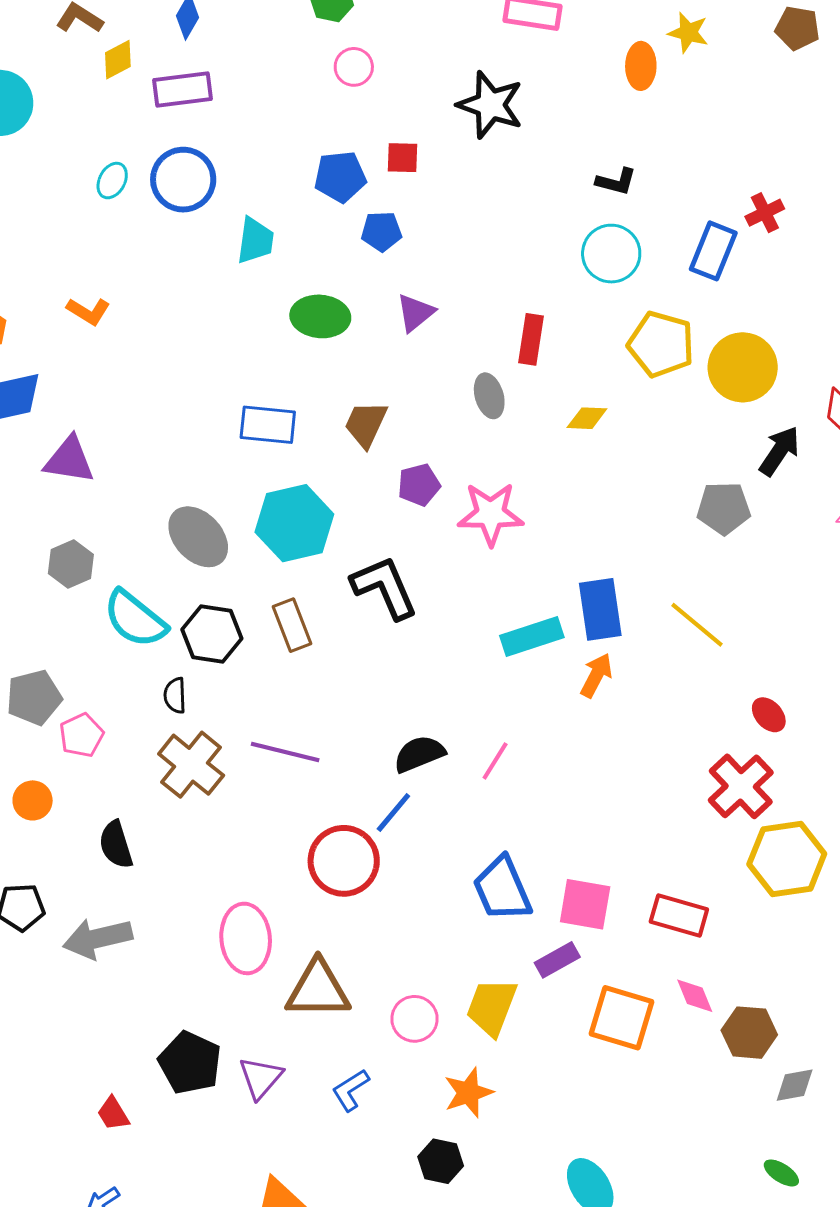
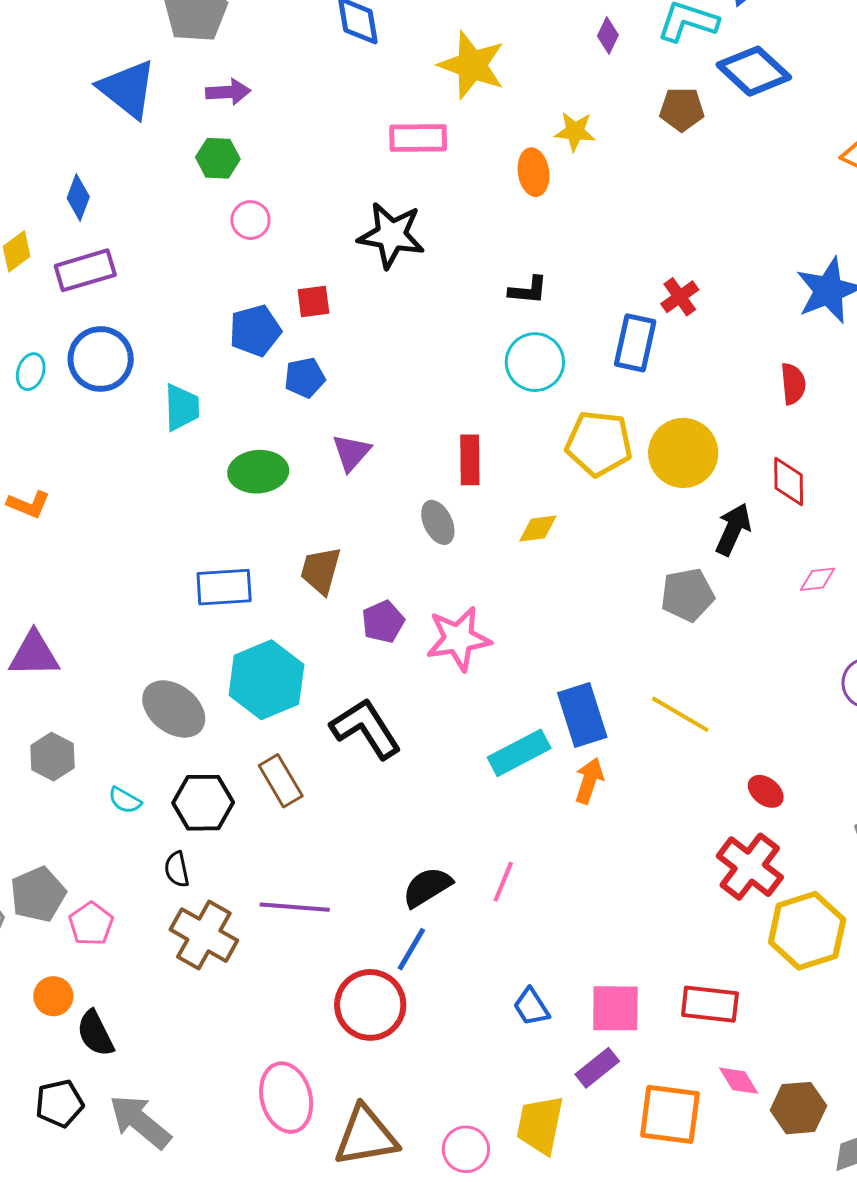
cyan semicircle: (135, 619) -> (125, 800), size x0.5
black semicircle: (116, 845) -> (95, 1033), moved
blue trapezoid: (502, 889) -> (531, 1007), size x0.6
gray arrow: (98, 938) -> (140, 1122), turned 62

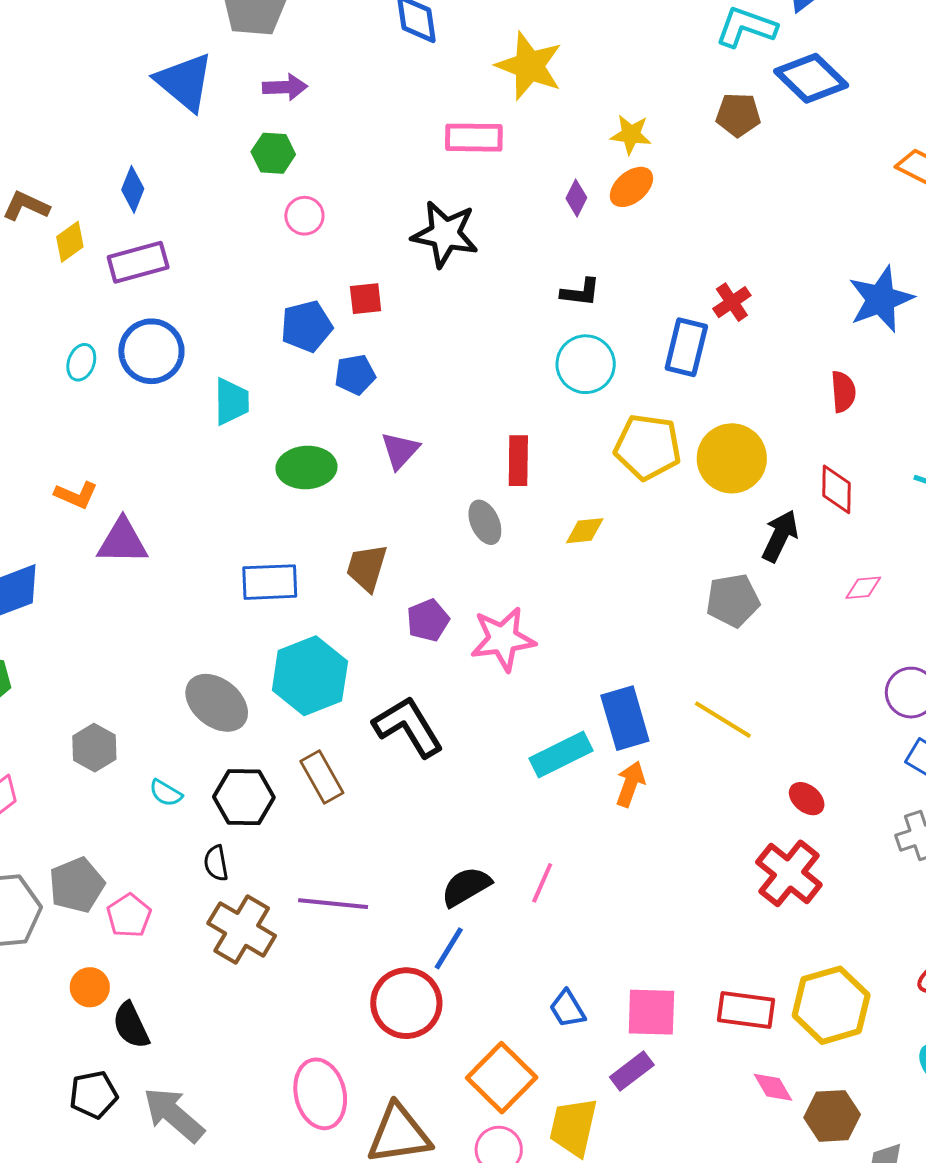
purple diamond: (608, 35) -> (576, 198), moved
orange ellipse: (534, 172) -> (631, 187), moved, turned 57
purple triangle: (34, 654) -> (122, 541), moved
yellow hexagon: (807, 931) -> (831, 1005), moved
orange square: (670, 1114) -> (502, 1078), moved, turned 36

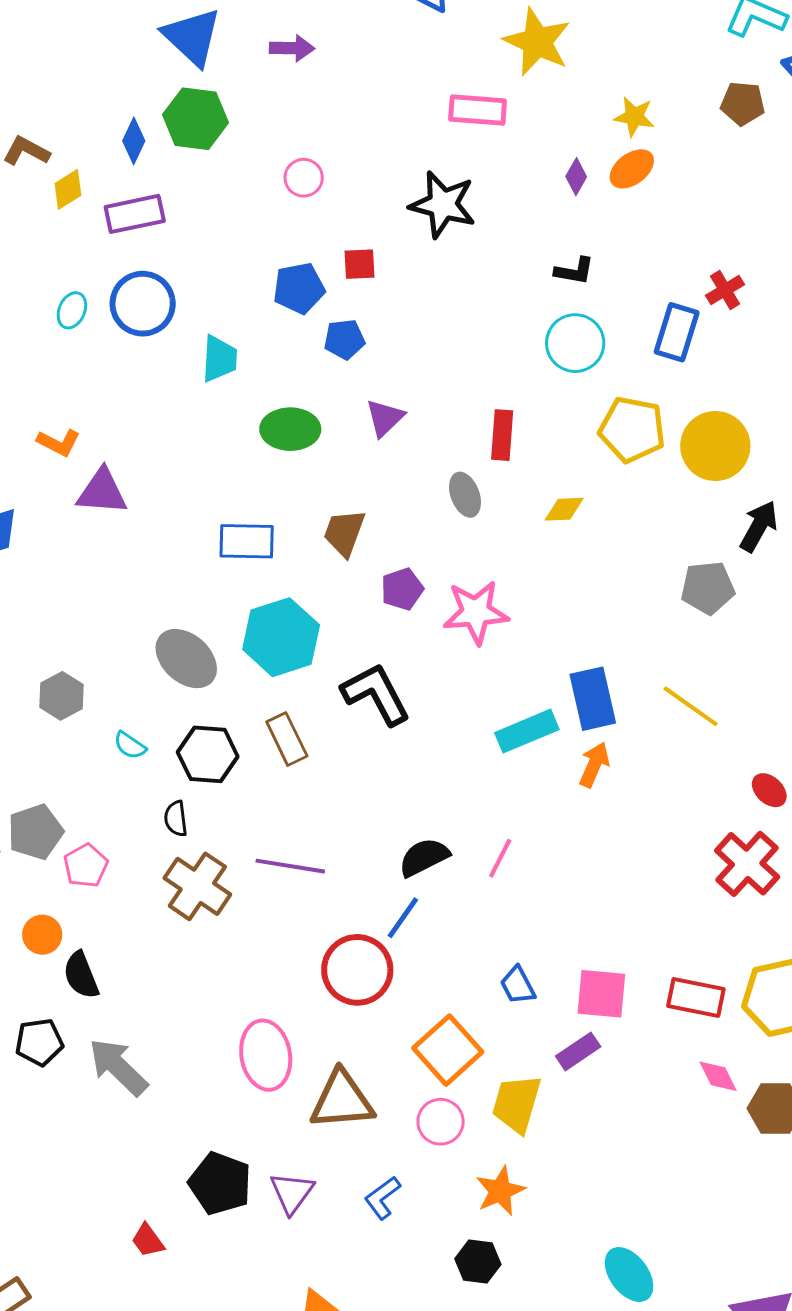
green hexagon: (273, 153) -> (195, 119), moved, size x1.5

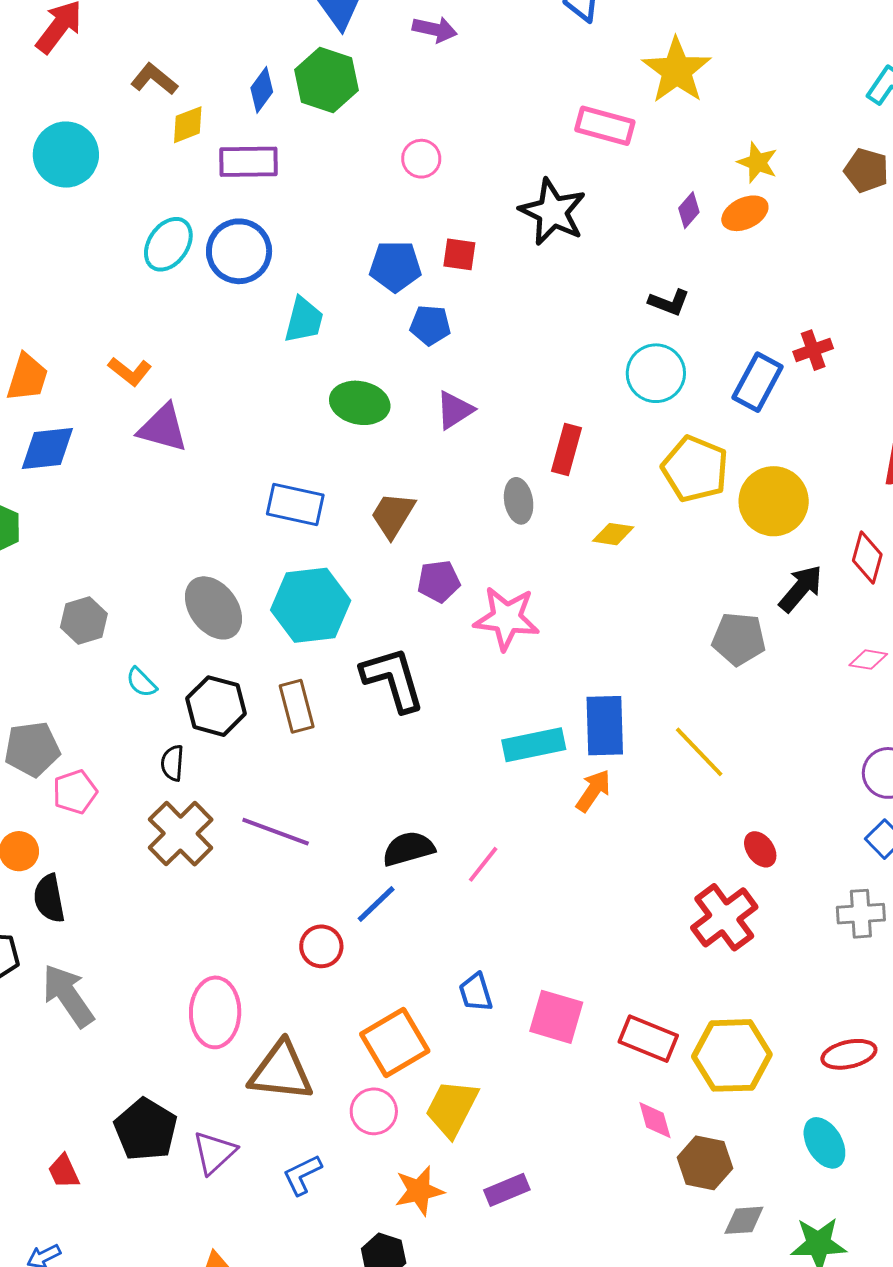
cyan ellipse: (72, 310) -> (168, 244), size x1.5
red circle: (357, 970) -> (321, 946), size x0.6
purple rectangle: (578, 1051) -> (507, 1190), moved

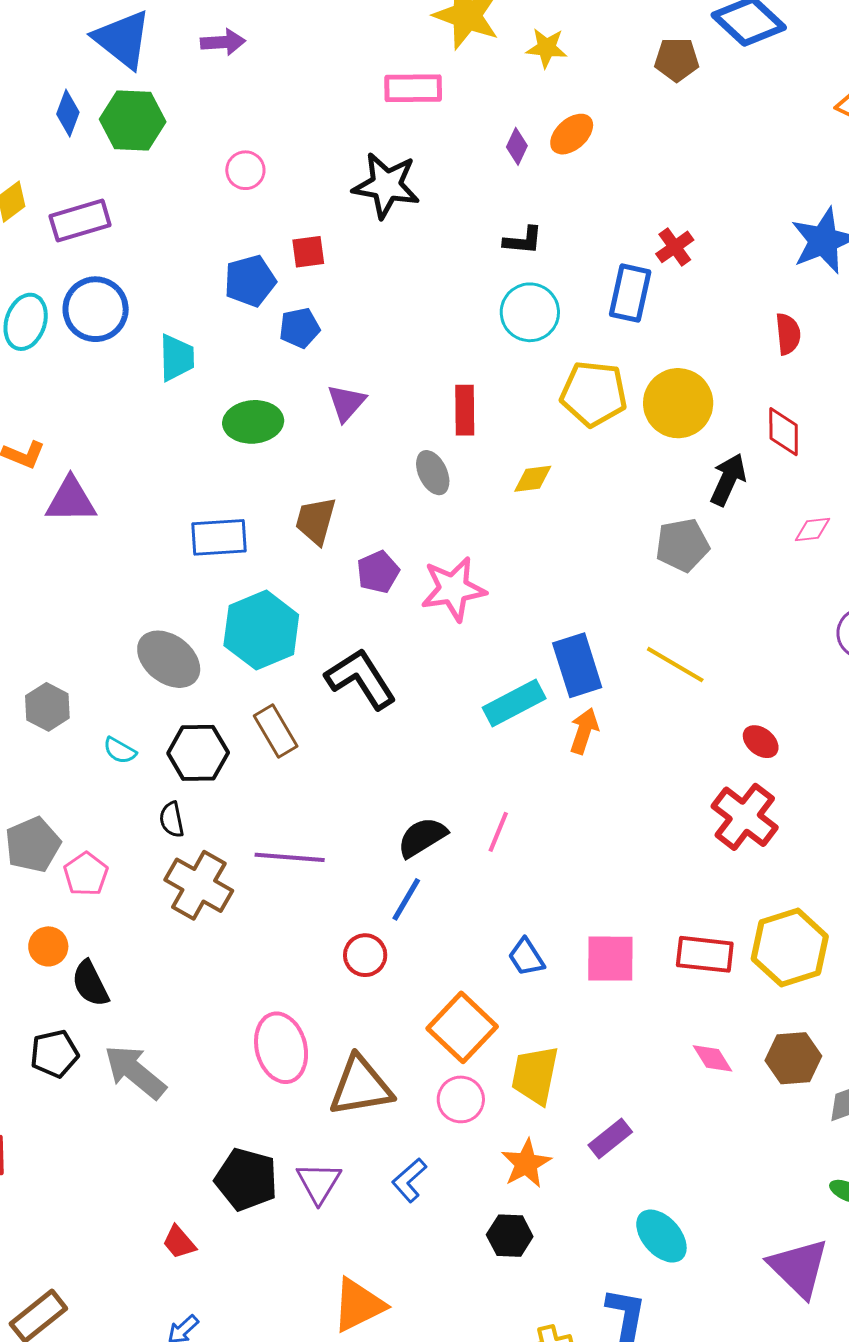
blue diamond: (262, 90) -> (68, 113), moved
yellow star: (757, 162) -> (546, 48), moved
pink diamond: (655, 1120) -> (712, 1058), moved

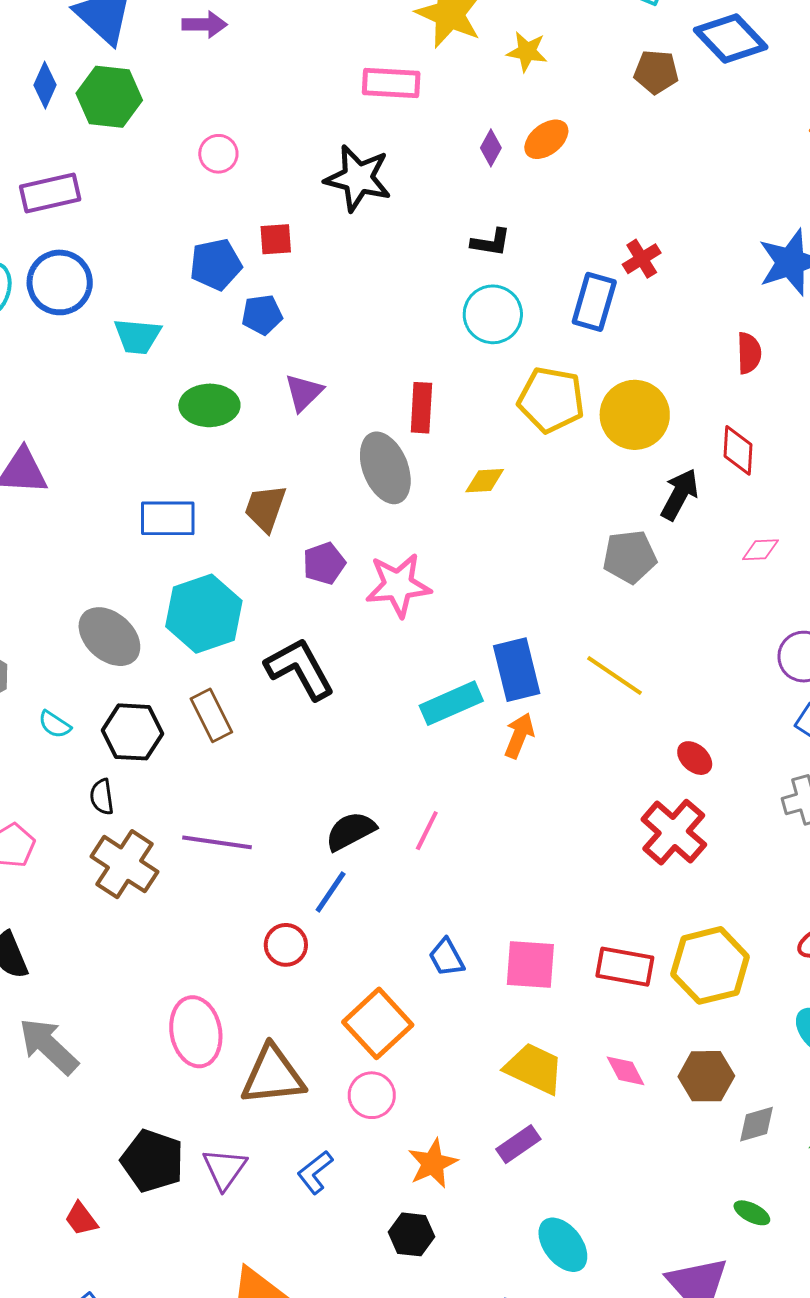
cyan trapezoid: (177, 358) -> (137, 336), turned 93
gray ellipse: (433, 473) -> (385, 468), size x1.6
yellow trapezoid: (535, 1075) -> (534, 1069), moved, turned 100

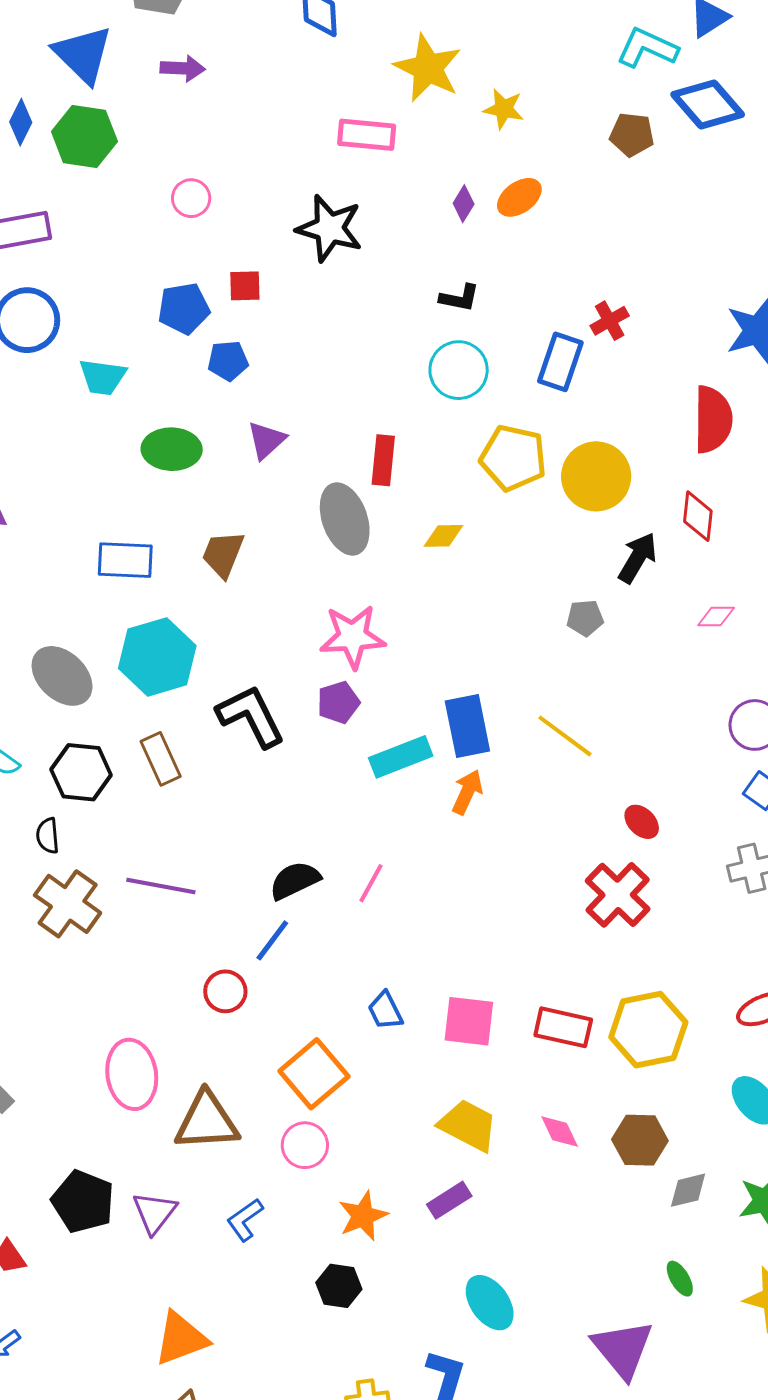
red semicircle: (749, 353) -> (713, 419), size x1.6
gray pentagon: (630, 557) -> (585, 618), size x0.7
purple pentagon: (324, 563) -> (338, 702), moved
green ellipse: (752, 1213) -> (680, 1279), turned 30

